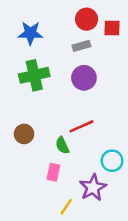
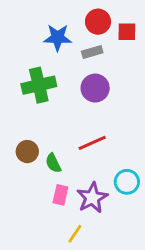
blue star: (30, 33) -> (58, 38), moved
green semicircle: (62, 145) -> (53, 163), moved
purple star: (93, 188) -> (92, 198), moved

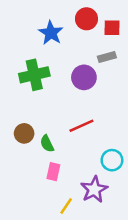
blue star: (58, 38) -> (51, 33), turned 30
gray rectangle: (92, 52) -> (107, 57), moved
purple star: (92, 198) -> (94, 189), moved

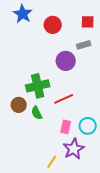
red circle: (86, 19) -> (53, 25), moved
blue star: (51, 33) -> (23, 14), moved
green cross: (34, 75) -> (38, 86), moved
pink rectangle: (53, 172) -> (66, 127), moved

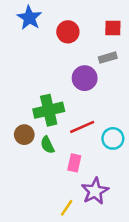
cyan circle: (88, 126) -> (113, 138), moved
pink rectangle: (66, 127) -> (74, 163), moved

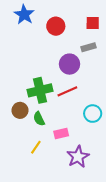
red line: (82, 127) -> (67, 91), moved
pink rectangle: (74, 163) -> (61, 134), turned 64
yellow line: (67, 208) -> (36, 147), moved

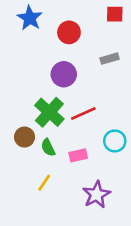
red square: (93, 23) -> (115, 14), moved
purple circle: (69, 64) -> (64, 74), moved
green cross: (40, 90) -> (49, 112), turned -35
pink rectangle: (61, 134) -> (78, 155), moved

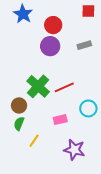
purple circle: (64, 74) -> (50, 46), moved
green semicircle: (48, 148) -> (19, 124), moved, turned 48
purple star: (96, 195) -> (74, 150), turned -30

